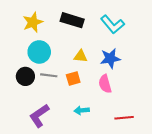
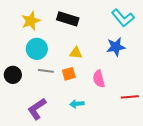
cyan L-shape: (112, 24) -> (123, 18), moved
blue star: (110, 58) -> (116, 47), moved
black circle: (25, 76) -> (13, 75), moved
red line: (124, 118) -> (130, 97), moved

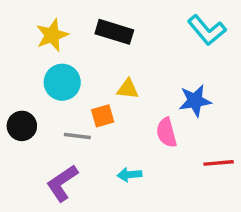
blue star: (116, 47) -> (195, 101), moved
gray line: (46, 71) -> (77, 136), moved
orange square: (69, 74) -> (103, 116), moved

